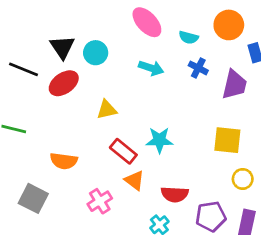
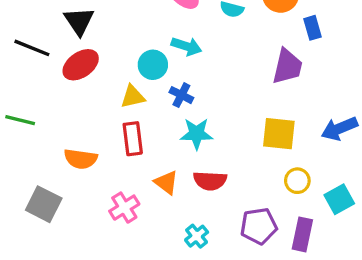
cyan circle: (96, 53) -> (153, 65), moved
blue cross: (198, 68) -> (181, 95), moved
red rectangle: (123, 151) -> (133, 139), moved, turned 44
red semicircle: (175, 194) -> (210, 181), moved

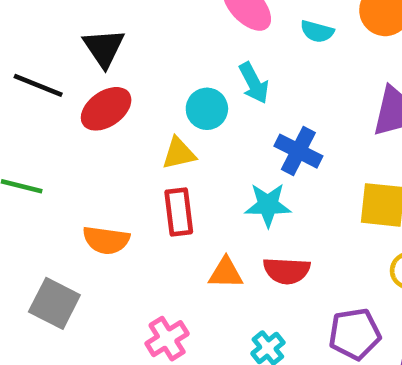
cyan arrow: (186, 46) -> (254, 83), turned 44
blue cross: (181, 95) -> (298, 151), moved, size x1.4
orange triangle: (166, 182) -> (226, 273), turned -36
pink cross: (124, 208) -> (167, 339), moved

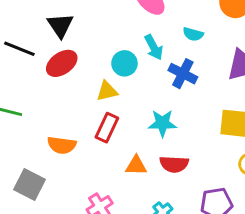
cyan semicircle: (317, 31) -> (193, 34), moved
blue cross: (298, 151) -> (183, 74), moved
red rectangle: (179, 212) -> (107, 128), turned 32

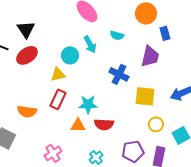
blue cross: (183, 74) -> (119, 74), moved
cyan star: (162, 123) -> (88, 104), moved

